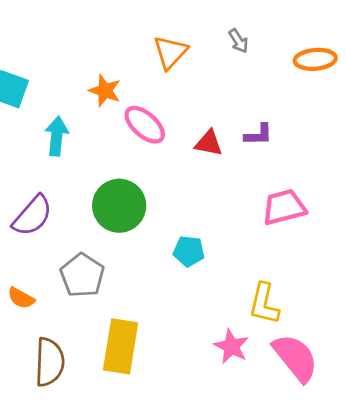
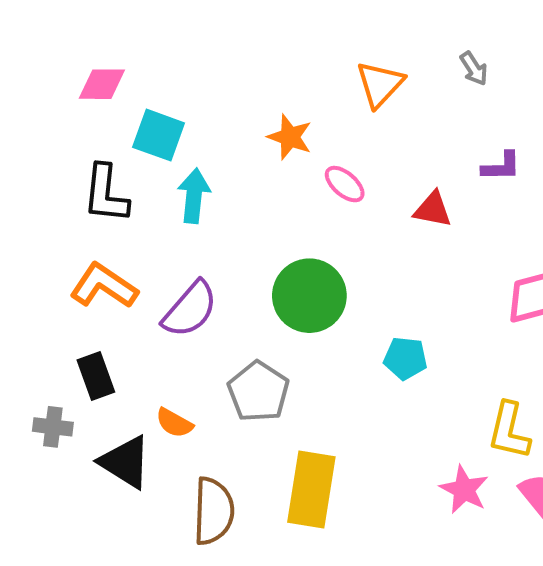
pink ellipse: (145, 125) -> (345, 184), size x0.7
purple L-shape: (258, 135) -> (501, 166), moved
cyan arrow: (57, 136) -> (194, 196), moved

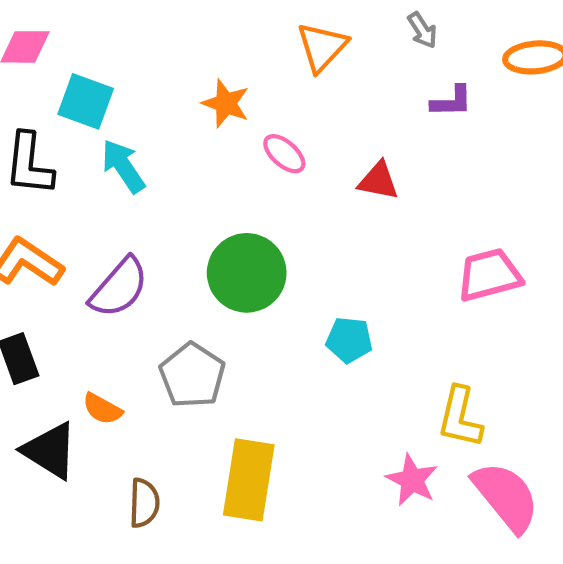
purple L-shape: (501, 166) -> (452, 101), moved
cyan arrow: (194, 196) -> (123, 166), turned -40
brown semicircle: (213, 511) -> (144, 503), size x0.7

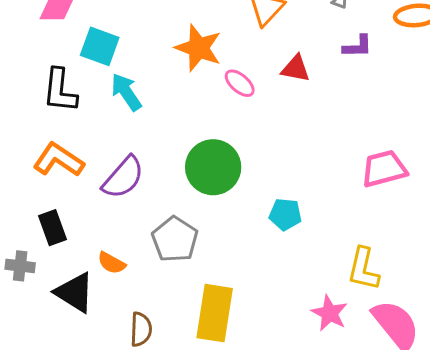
orange star: (226, 103) -> (198, 48), size x1.4
red triangle: (378, 181) -> (296, 68), moved

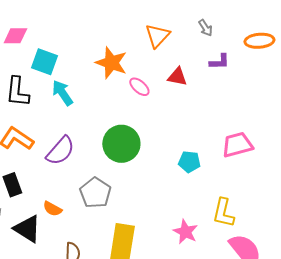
cyan pentagon: (285, 214) -> (189, 162), moved
pink star: (330, 313) -> (185, 232), moved

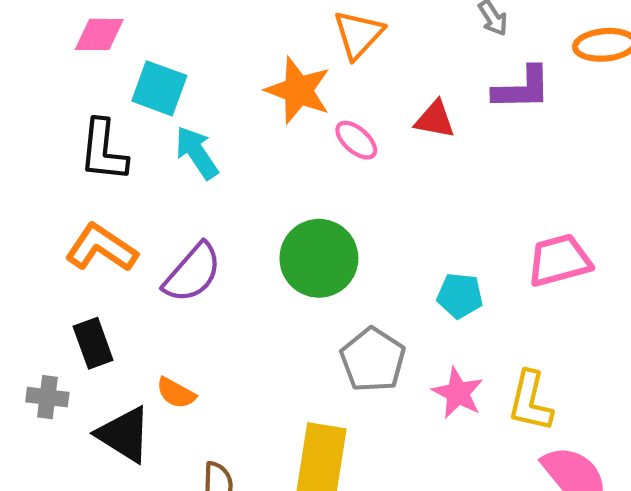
orange triangle: (157, 36) -> (358, 34), moved
purple L-shape: (219, 62) -> (522, 88), size x1.4
gray pentagon: (95, 193) -> (373, 360), moved
pink star: (185, 232) -> (458, 393), moved

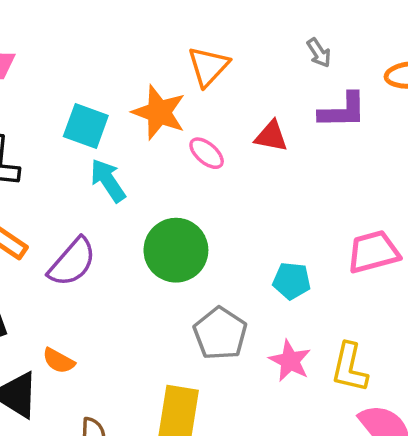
cyan square: (159, 88) -> (86, 126), moved
cyan arrow: (197, 153) -> (108, 180), moved

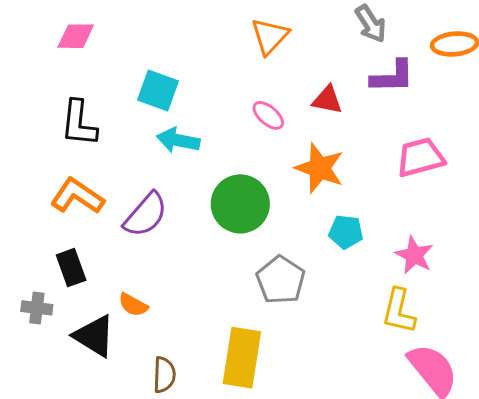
gray arrow: (319, 53) -> (371, 24), size x1.4
orange star: (159, 112) -> (319, 168), moved
cyan arrow: (108, 180) -> (178, 140), turned -45
pink trapezoid: (373, 252) -> (420, 157), moved
pink star: (290, 361) -> (414, 255), moved

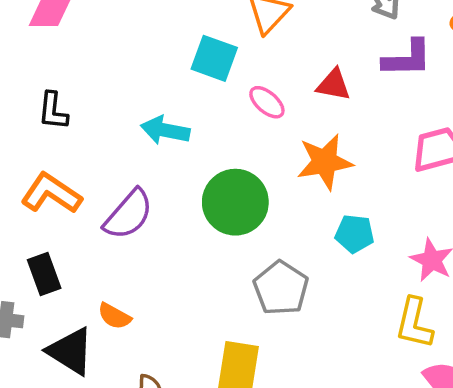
cyan square: (158, 91) -> (214, 58), moved
black L-shape: (79, 123) -> (53, 111), size x0.7
orange star: (319, 168) -> (325, 162), turned -30

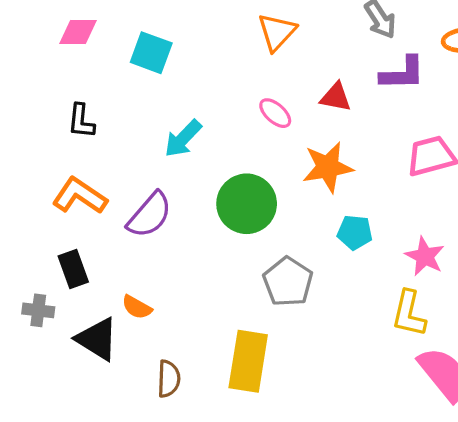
cyan square: (214, 58) -> (151, 53), moved
cyan arrow: (165, 130) -> (183, 139), turned -57

